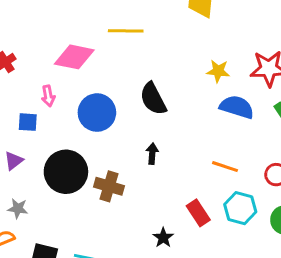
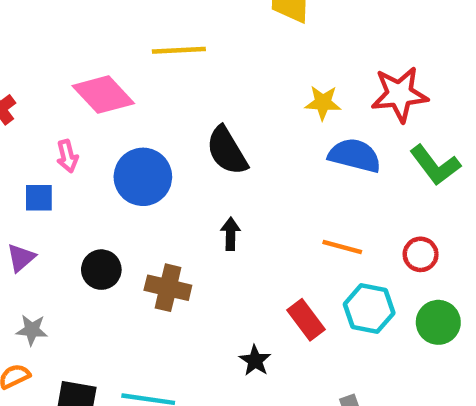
pink diamond: (74, 57) -> (103, 95), turned 39
black circle: (66, 172) -> (101, 270), size x0.6

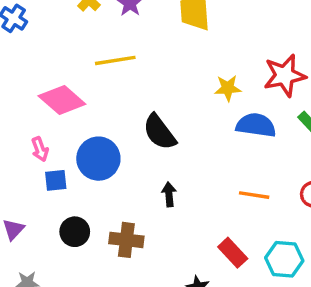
blue square: (39, 198) -> (56, 180), moved
cyan hexagon: (369, 309) -> (284, 259), moved

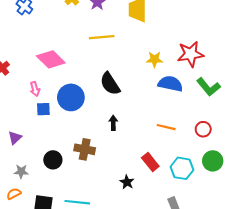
yellow line: (115, 60) -> (102, 37), moved
black circle: (75, 232) -> (53, 160), moved

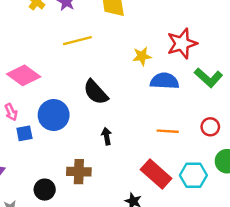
red rectangle: (150, 162) -> (156, 174), size x1.4

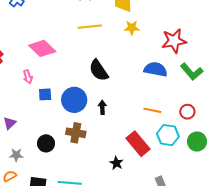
yellow star: (142, 56) -> (132, 28), moved
blue circle: (54, 115) -> (74, 100), moved
blue square: (24, 133) -> (45, 94), moved
cyan hexagon: (193, 175) -> (168, 135), moved

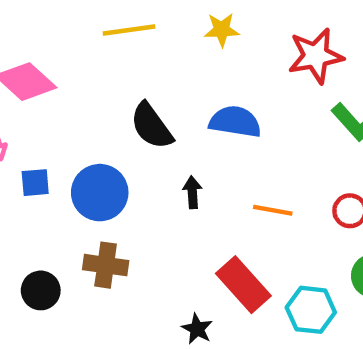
blue semicircle: (156, 69) -> (235, 122), moved
black arrow: (102, 107) -> (192, 192), moved
cyan hexagon: (168, 135) -> (311, 310), moved

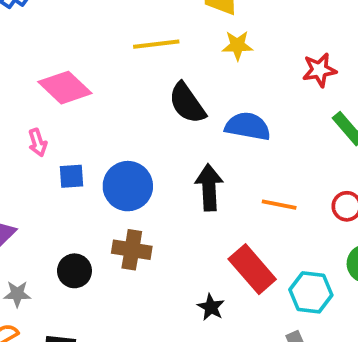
red star: (316, 56) -> (319, 70), size x0.7
black semicircle: (152, 126) -> (187, 103), moved
black arrow: (192, 192) -> (209, 187), size x1.6

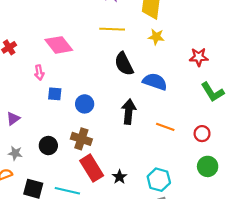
blue circle: (128, 186) -> (85, 104), size x0.7
red rectangle: (252, 269) -> (92, 168), moved
cyan hexagon: (311, 292) -> (159, 180), moved

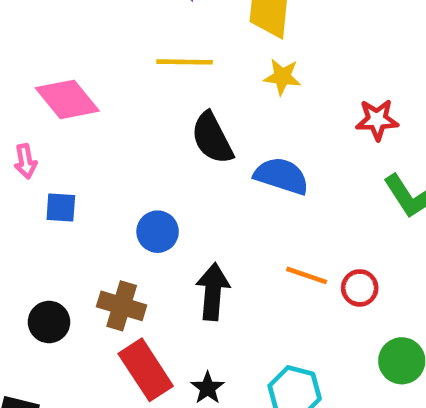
blue circle: (85, 104) -> (158, 232), moved
black arrow: (129, 112) -> (213, 292), moved
red circle: (202, 134) -> (360, 288), moved

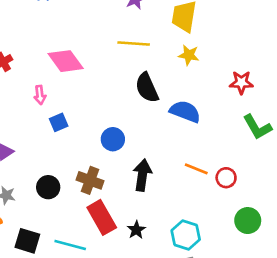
blue square: (61, 207) -> (59, 122), turned -30

